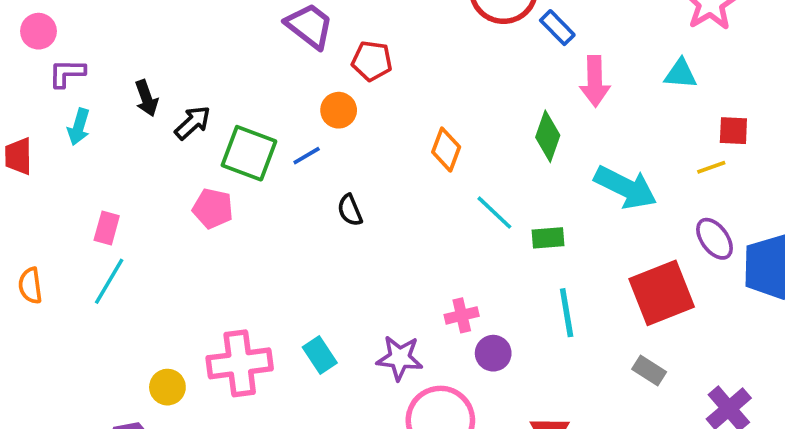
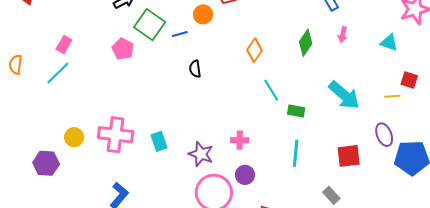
pink arrow: (595, 81) -> (343, 35), size x0.6
green diamond: (548, 136) -> (306, 43), moved
red square: (662, 293) -> (349, 156), size x0.7
purple circle: (493, 353) -> (245, 175), moved

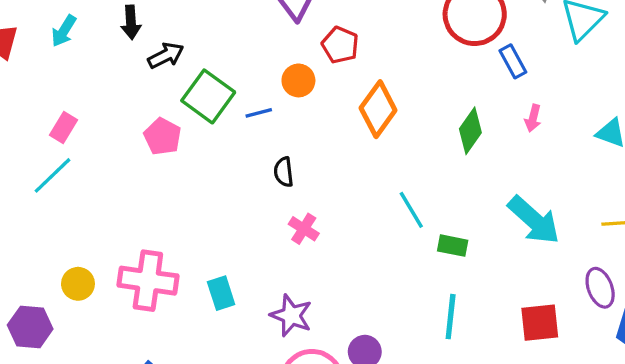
orange diamond: (254, 50) -> (378, 109), moved, size x1.4
pink cross: (240, 140) -> (304, 229), moved, turned 30

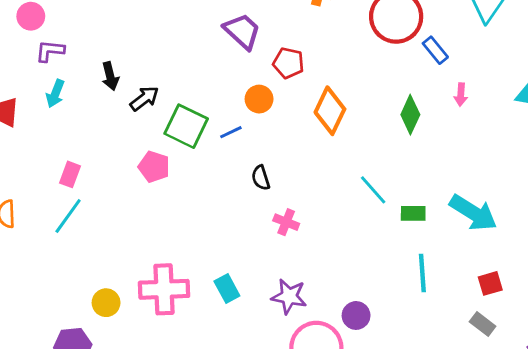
cyan arrow: (534, 220) -> (473, 213), moved
red square: (540, 323) -> (490, 283), moved, size x0.7

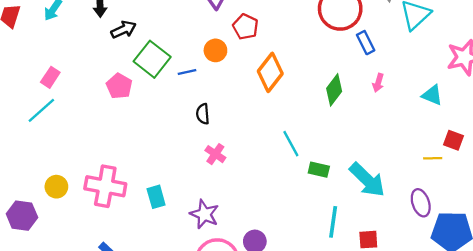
cyan line: (422, 273) -> (333, 222), moved

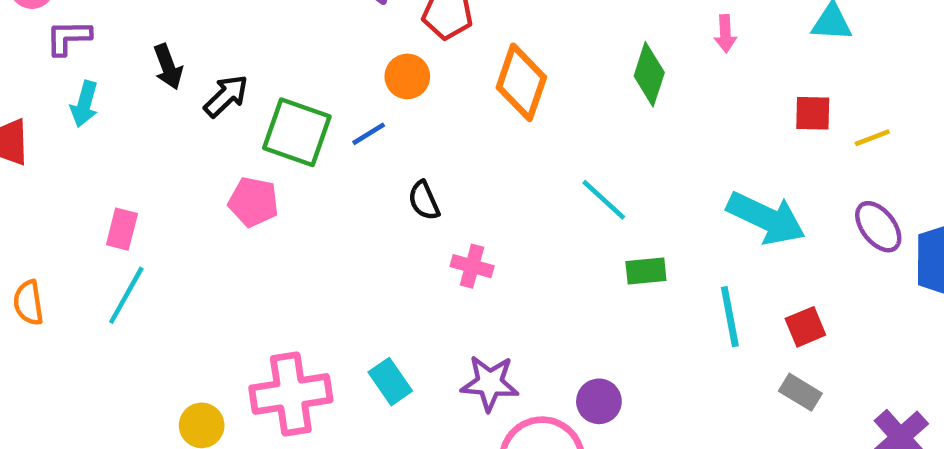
red square: (453, 140) -> (813, 113), moved
green rectangle: (319, 170) -> (646, 271), moved

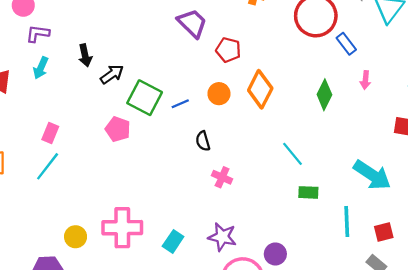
orange circle: (407, 76) -> (219, 94), moved
cyan rectangle: (390, 382) -> (173, 241), moved, turned 60

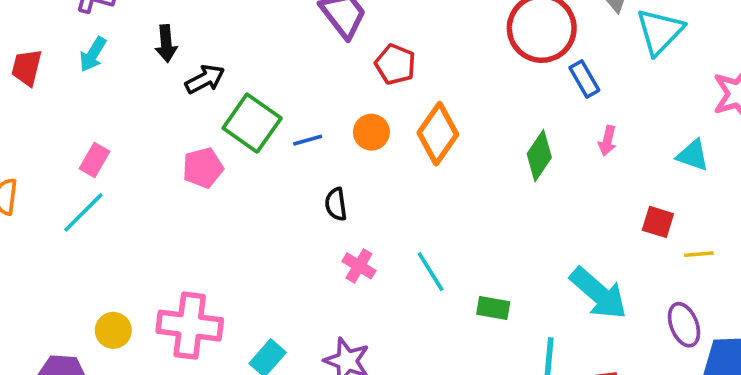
pink pentagon: (118, 129) -> (203, 168), turned 30
cyan line: (293, 154) -> (431, 272), moved

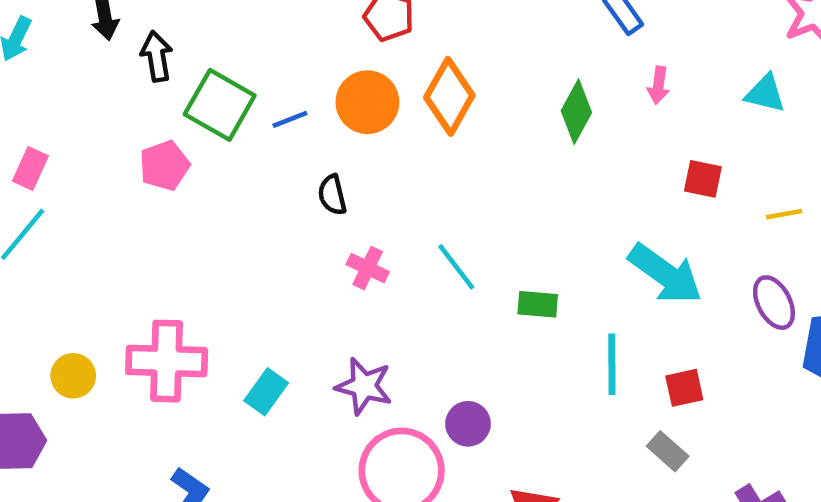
black arrow: (205, 79) -> (157, 56), turned -66
orange circle: (371, 132) -> (367, 102), size x1.4
red square: (658, 222) -> (703, 179), moved

